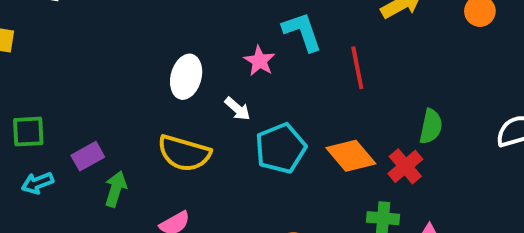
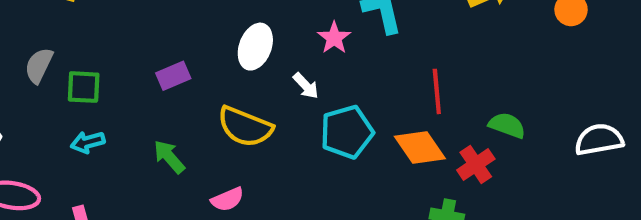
red line: (357, 68) -> (437, 91), moved
green semicircle: (431, 126) -> (507, 125), turned -88
purple rectangle: (88, 156) -> (173, 76), moved
green arrow: (116, 189) -> (169, 157), turned -64

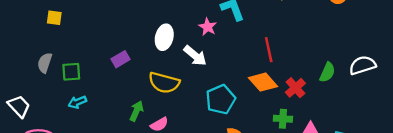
white arrow: (306, 86) -> (195, 56), size x1.5
green semicircle: (507, 125) -> (327, 72), moved, turned 102
cyan pentagon: (347, 132) -> (221, 99), moved
green arrow: (169, 157) -> (136, 111), moved, turned 72

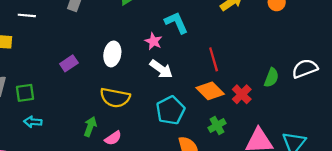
white arrow: (195, 56) -> (161, 69), moved
purple rectangle: (121, 59) -> (69, 63), moved
cyan arrow: (77, 102) -> (33, 122), turned 30
green cross: (283, 119) -> (217, 125), moved, turned -30

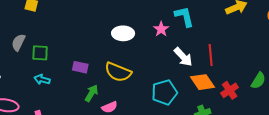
white ellipse: (112, 54) -> (123, 33), turned 70
purple rectangle: (69, 63) -> (80, 67), moved, turned 35
white arrow: (161, 69) -> (183, 57), moved

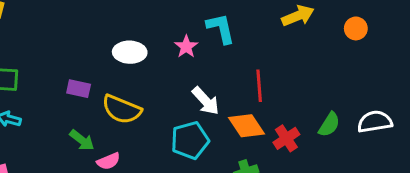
white arrow: (183, 57) -> (206, 101), moved
purple rectangle: (80, 67) -> (79, 89), moved
green arrow: (91, 93) -> (82, 140), turned 96

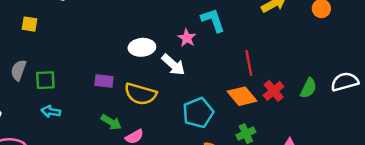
white arrow: (206, 101) -> (173, 65), moved
red cross: (286, 138) -> (274, 91), moved

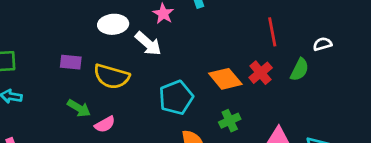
red line: (249, 63) -> (272, 32), moved
white semicircle: (345, 82) -> (322, 44), moved, size x0.6

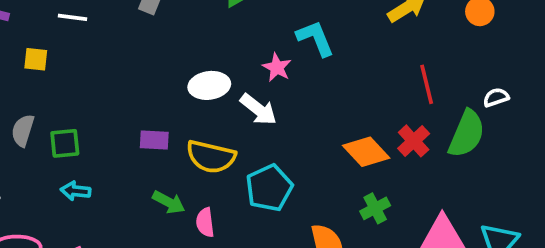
green semicircle: (300, 70) -> (467, 134), size x1.5
cyan pentagon: (176, 98) -> (269, 188), moved
pink semicircle: (105, 124) -> (205, 222), turned 115

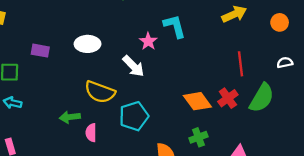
white ellipse: (209, 85) -> (88, 44), moved
white semicircle: (496, 97) -> (285, 63), moved
purple rectangle: (154, 140) -> (40, 51), moved
green arrow: (169, 202) -> (70, 117), turned 138

